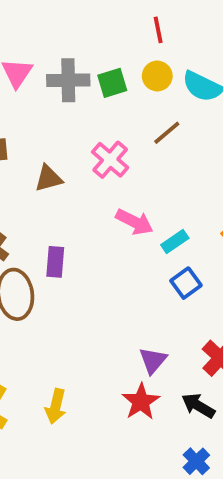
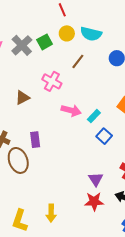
gray cross: (68, 80) -> (22, 45), turned -30
red star: (141, 402) -> (94, 202), turned -30

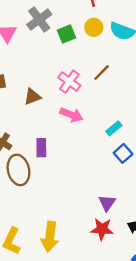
gray cross: (22, 45) -> (39, 20), moved
brown line: (78, 61) -> (102, 72), moved
pink arrow: (71, 110) -> (71, 115), moved
yellow arrow: (51, 213) -> (50, 237), size x1.4

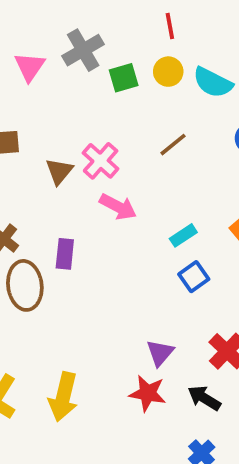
pink cross: (69, 82) -> (101, 161), moved
brown triangle: (32, 97) -> (59, 171), turned -36

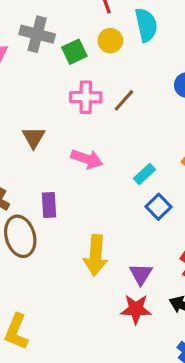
gray cross: (83, 50) -> (37, 34), turned -36
cyan semicircle: (213, 83) -> (146, 25), moved, turned -120
pink cross: (101, 161) -> (86, 97), moved, turned -32
yellow arrow: (63, 397) -> (96, 255), moved

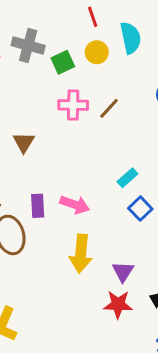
pink arrow: (87, 159) -> (75, 205), moved

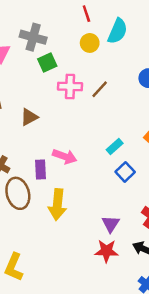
cyan semicircle: (130, 38) -> (118, 31), turned 35
green square: (63, 62) -> (47, 63), moved
brown triangle: (24, 142) -> (29, 117), turned 30
pink arrow: (75, 205) -> (65, 156), moved
yellow arrow: (81, 254) -> (57, 205), moved

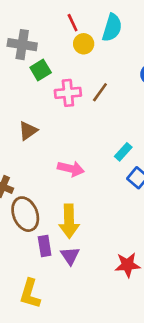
red line: (86, 14) -> (73, 23), moved
purple rectangle: (40, 169) -> (45, 246), moved
purple triangle: (111, 224) -> (70, 256), moved

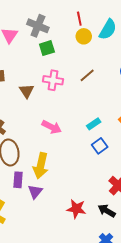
pink cross: (68, 93) -> (53, 80), moved
brown triangle: (28, 131) -> (27, 91), turned -42

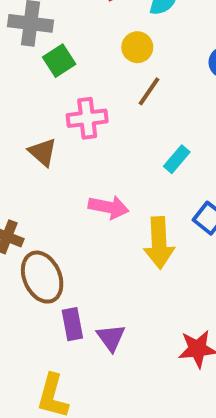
yellow circle: (84, 36) -> (137, 47), moved
cyan rectangle: (94, 124) -> (177, 159), moved
yellow arrow: (41, 166) -> (159, 243), moved

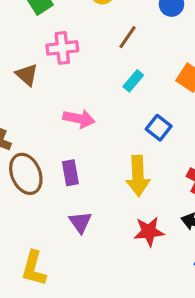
brown line: (149, 91) -> (128, 37), moved
yellow arrow: (159, 243) -> (138, 176), moved
purple rectangle: (72, 324) -> (70, 173), moved

